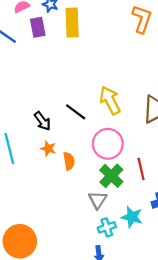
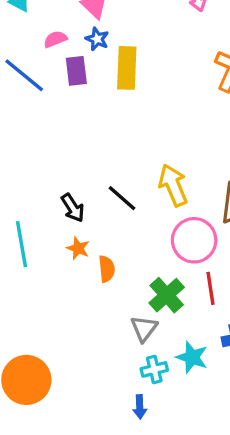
pink circle: (108, 144) -> (194, 240), moved

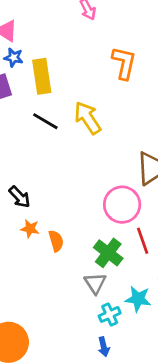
yellow arrow: (173, 185) -> (88, 118), moved
black line: (122, 198) -> (45, 121), moved

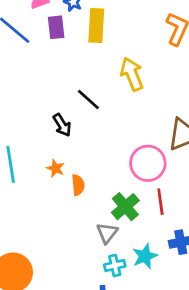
black line: (45, 121) -> (88, 99), moved
black arrow: (20, 197) -> (62, 125), moved
cyan star: (138, 299) -> (145, 256), turned 30

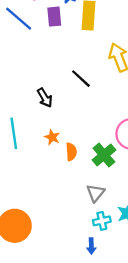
black arrow: (62, 125) -> (45, 98), moved
green cross: (125, 207) -> (104, 155), moved

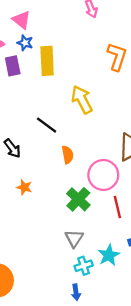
orange semicircle: (71, 152) -> (68, 155), moved

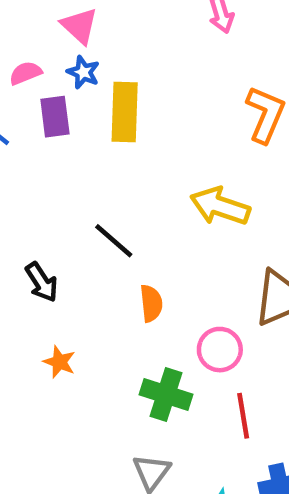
yellow arrow: (82, 99) -> (220, 206), moved, turned -48
pink circle: (103, 175) -> (220, 350), size x0.7
green cross: (78, 199) -> (166, 395), turned -30

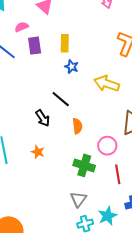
blue star: (83, 72) -> (71, 67), moved
yellow rectangle: (125, 112) -> (65, 43), size x0.7
black arrow: (42, 282) -> (43, 118), moved

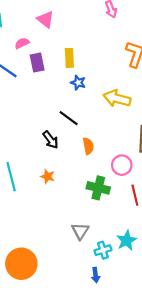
gray triangle: (78, 199) -> (80, 231), moved

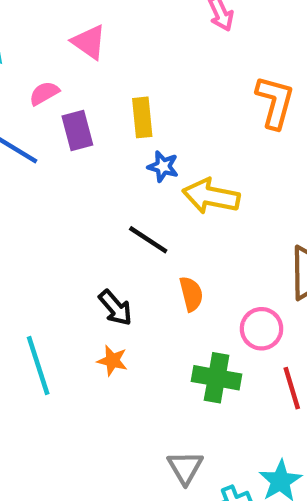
yellow arrow: (117, 98) -> (211, 196), moved
black arrow: (51, 140) -> (115, 308), moved

